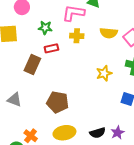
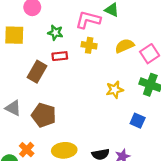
yellow semicircle: (109, 33) -> (124, 46), turned 144
brown pentagon: (58, 102) -> (44, 115), moved

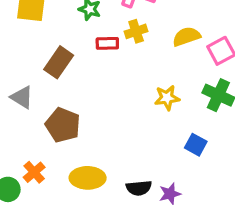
yellow cross: (89, 45) -> (136, 31), turned -32
red rectangle: (60, 56) -> (107, 43), moved
gray triangle: (13, 108) -> (22, 97), moved

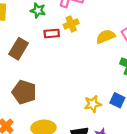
yellow semicircle: (186, 37) -> (106, 36), moved
yellow star: (167, 98) -> (93, 104), moved

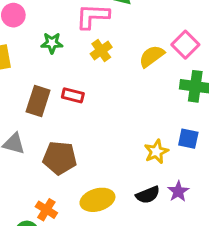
red rectangle: (52, 34) -> (73, 95), moved, turned 32

